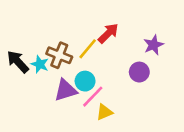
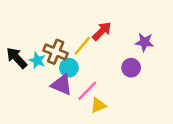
purple star: (153, 45) -> (144, 42), turned 30
cyan circle: (85, 81) -> (69, 68), moved
purple triangle: (66, 90) -> (62, 85), turned 40

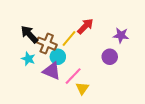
black arrow: (17, 58) -> (29, 34), moved
cyan star: (37, 60) -> (28, 59), moved
yellow triangle: (98, 105) -> (82, 88), turned -32

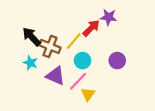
purple star: (121, 35) -> (109, 17), moved
cyan circle: (58, 57) -> (82, 61), moved

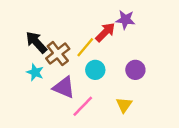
brown cross: (50, 46) -> (58, 54), turned 30
pink line: (78, 81) -> (83, 106), moved
yellow triangle: (88, 94) -> (124, 105), moved

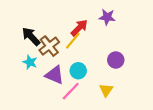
red arrow: (105, 32) -> (79, 28), moved
cyan circle: (95, 70) -> (78, 71), moved

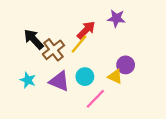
cyan star: (30, 62) -> (28, 80), moved
yellow triangle: (106, 90) -> (115, 77), moved, turned -40
pink line: (71, 91) -> (95, 99), moved

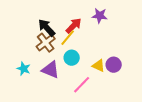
black arrow: (34, 39) -> (47, 28), moved
purple circle: (126, 65) -> (114, 65), moved
cyan circle: (85, 77) -> (72, 58), moved

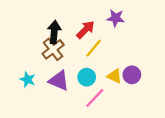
black arrow: (47, 28) -> (54, 32), turned 48
yellow line: (68, 38) -> (94, 48), moved
cyan circle: (72, 58) -> (87, 77), moved

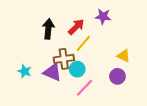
brown cross: (53, 49) -> (64, 59), moved, turned 30
purple circle: (132, 75) -> (117, 76), moved
yellow triangle: (114, 76) -> (124, 56), moved

